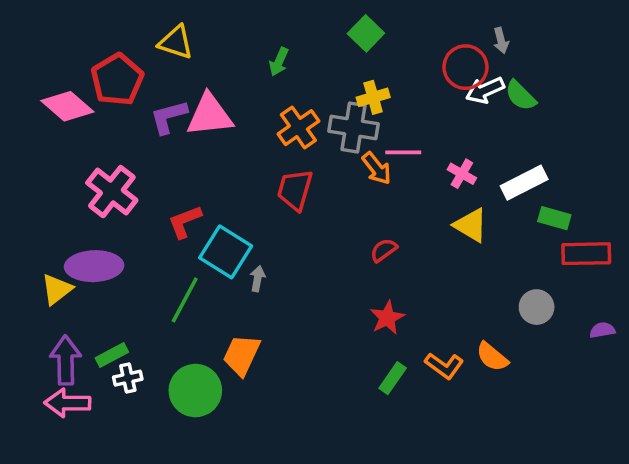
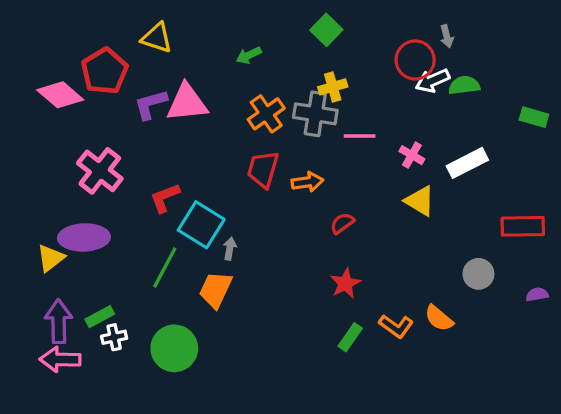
green arrow: (279, 62) -> (249, 55), turned 40
green semicircle: (521, 96) -> (464, 85), turned 128
orange arrow: (377, 168) -> (307, 182), moved, turned -60
green rectangle: (554, 218) -> (534, 117), moved
orange trapezoid: (242, 355) -> (215, 290), moved

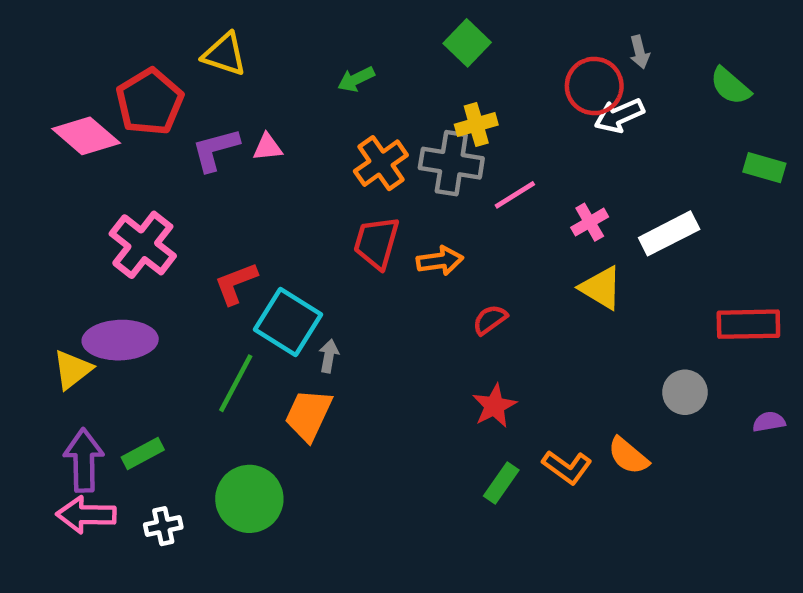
green semicircle: (464, 85) -> (730, 86), moved, turned -132
pink triangle: (187, 103) -> (268, 147), size x0.5
pink line: (360, 136) -> (515, 195), turned -32
pink cross: (412, 155) -> (590, 222), turned 30
white cross: (114, 337) -> (163, 526), moved

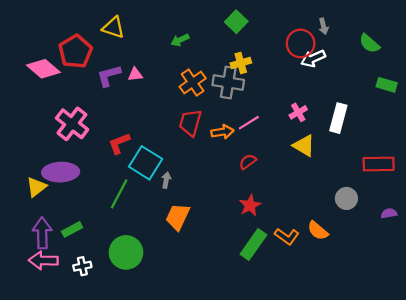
pink line: (515, 195) -> (249, 123), moved
white rectangle: (669, 233) -> (338, 118), turned -48
orange trapezoid: (308, 415) -> (178, 217), moved
green rectangle: (501, 483) -> (253, 244), size x1.5

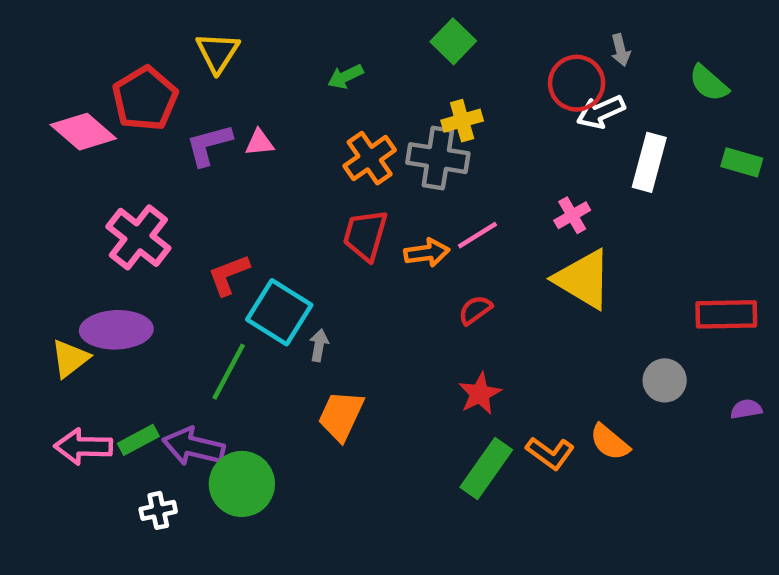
yellow triangle: (113, 27) -> (218, 52), turned 45
white rectangle: (338, 118) -> (649, 162), moved
yellow triangle: (304, 146) -> (583, 279), size x1.4
purple arrow: (42, 233) -> (193, 447), moved, turned -76
pink arrow: (43, 260) -> (83, 447), moved

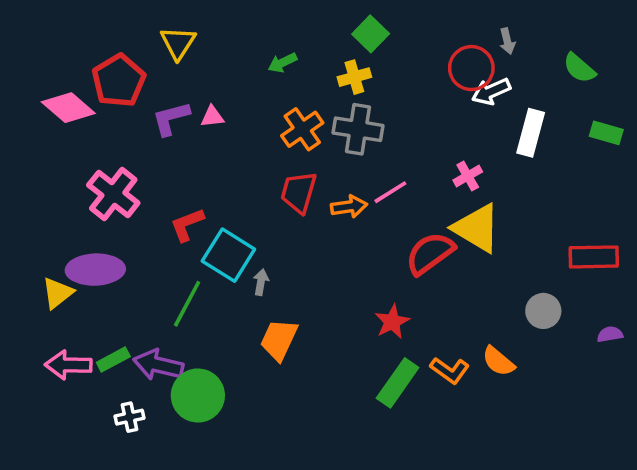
yellow cross: (462, 121) -> (354, 77), moved
red semicircle: (475, 310) -> (430, 253), moved, size x1.8

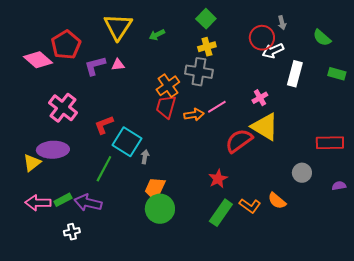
yellow triangle: (178, 43) -> (118, 27), moved, size x1.4
yellow cross: (354, 77) -> (207, 47), moved
orange cross: (302, 129) -> (168, 86), moved
green circle: (198, 396) -> (160, 209), moved

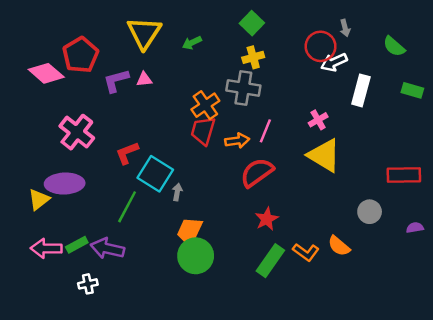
pink line: (217, 107) -> (265, 131), turned -36
red semicircle: (239, 141) -> (257, 173), moved

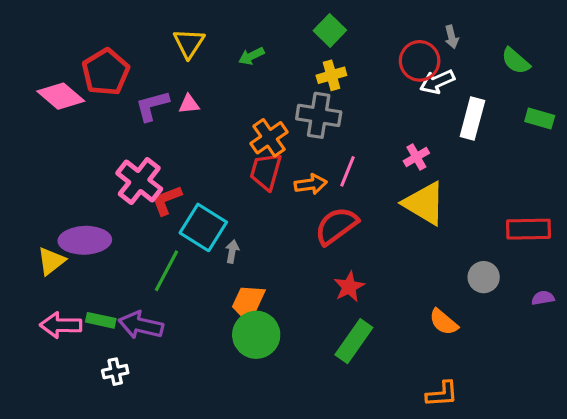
yellow triangle: (144, 33) -> (189, 43), size x0.7
pink cross: (77, 132) -> (139, 181), moved
green rectangle: (77, 245) -> (101, 320), turned 40
orange L-shape: (306, 252) -> (442, 394), moved, turned -40

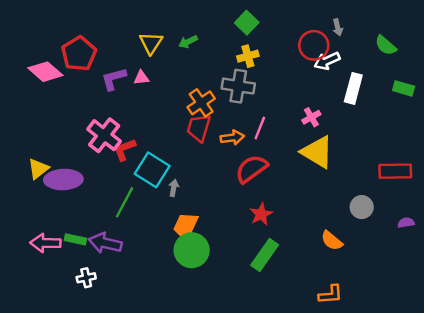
yellow triangle: (189, 43) -> (151, 43), moved
yellow triangle: (51, 261) -> (38, 169), moved

